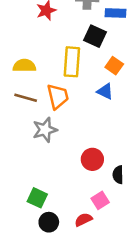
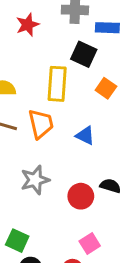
blue triangle: (105, 91) -> (85, 136), moved
gray star: (45, 130) -> (35, 180), moved
black semicircle: (118, 175) -> (110, 186), moved, turned 108

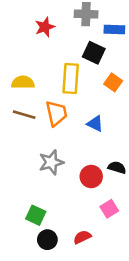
pink square: (90, 243) -> (109, 209), moved

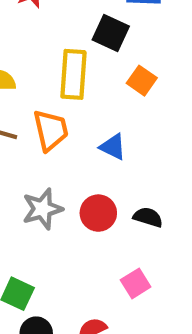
red circle: (91, 176) -> (98, 213), moved

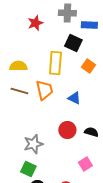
gray star: (42, 209) -> (33, 144), moved

